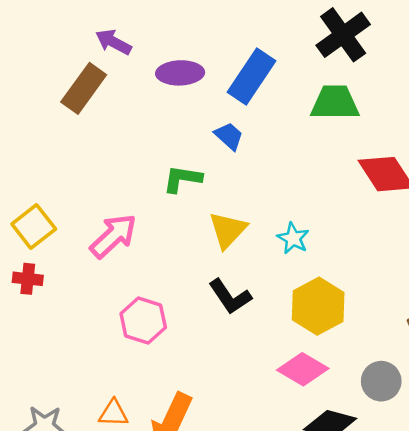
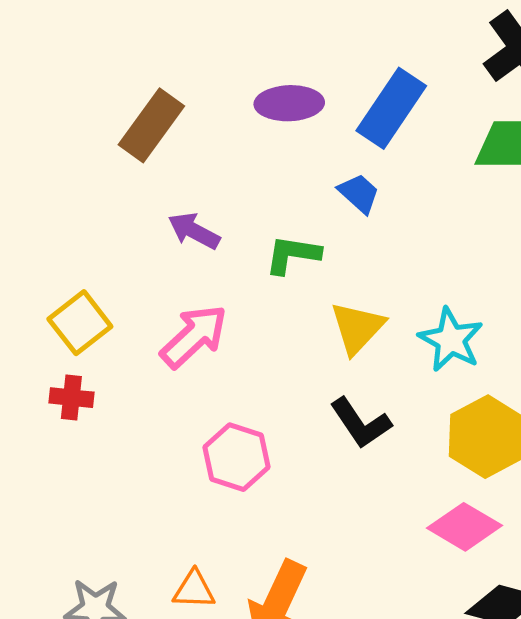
purple arrow: (113, 42) -> (194, 231), moved
cyan star: (293, 238) -> (451, 340), size x1.4

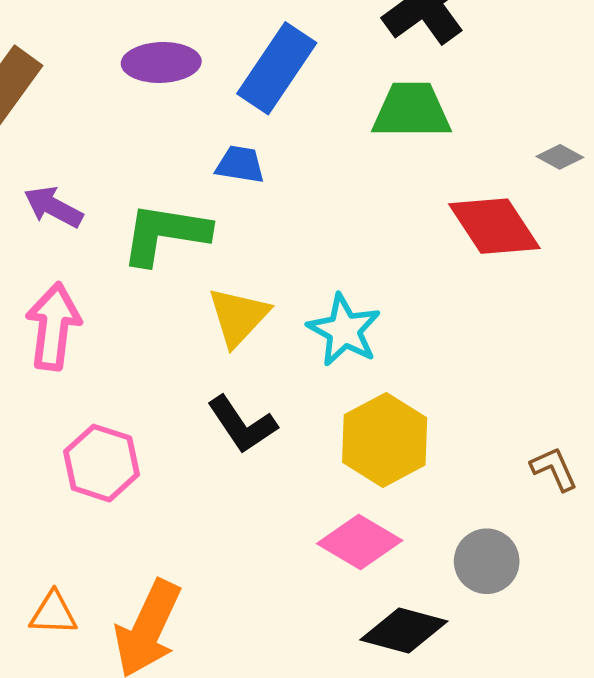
blue trapezoid: (359, 193) -> (240, 165), turned -33
green L-shape: (293, 255) -> (165, 234), size x1.4
pink arrow: (194, 336) -> (53, 326), turned -40

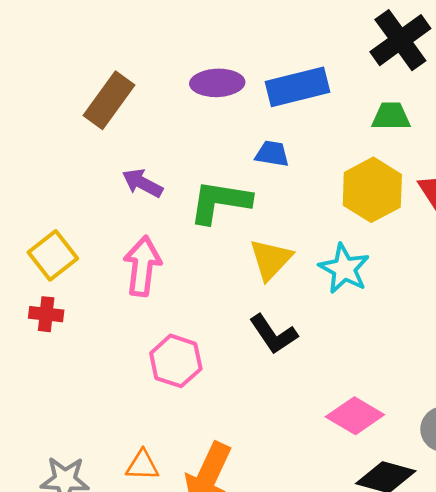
blue rectangle: (277, 68) -> (297, 87), turned 42
green trapezoid: (412, 111) -> (391, 116), size x0.7
yellow hexagon: (385, 440) -> (372, 190), moved

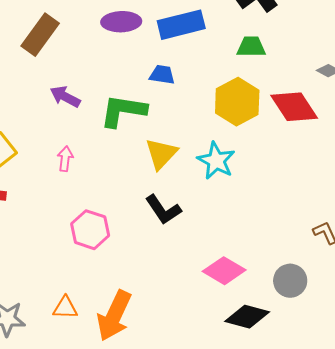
pink arrow: (142, 266) -> (65, 159), size x0.6

